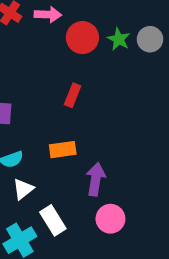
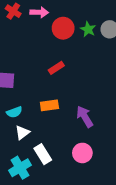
red rectangle: (73, 95) -> (56, 68), turned 35
purple arrow: (96, 179) -> (85, 117), moved, turned -40

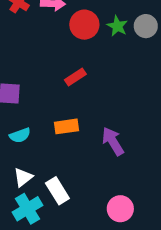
white triangle: (22, 133) -> (23, 177), moved
pink circle: (82, 153) -> (120, 209), moved

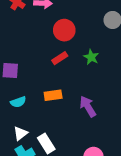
red circle: (84, 25) -> (64, 30), moved
green star: (117, 26) -> (91, 57), moved

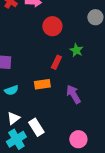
red rectangle: (60, 58) -> (56, 62), moved, turned -32

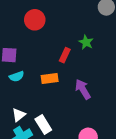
red circle: (52, 26) -> (35, 20), moved
cyan semicircle: (11, 90) -> (17, 76), moved

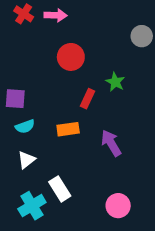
red circle: (35, 20) -> (71, 57), moved
white triangle: (19, 115) -> (26, 160), moved

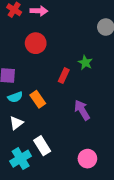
red circle: (71, 57) -> (36, 43), moved
orange rectangle: (68, 129) -> (38, 99), moved, turned 63

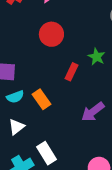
red circle: (36, 43) -> (51, 34), moved
purple arrow: (82, 110) -> (93, 112), turned -96

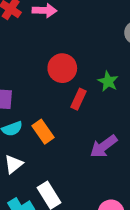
red circle: (51, 34) -> (62, 68), moved

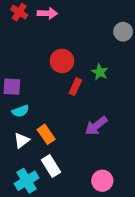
orange rectangle: (43, 132) -> (46, 134), moved

